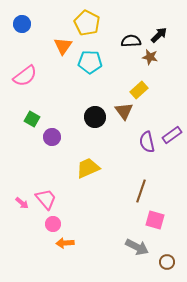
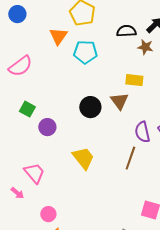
yellow rectangle: (139, 90) -> (134, 80), turned 48
yellow trapezoid: (88, 168) -> (83, 158), turned 75
brown line: (141, 191) -> (130, 158), moved
pink trapezoid: (46, 199) -> (34, 173), moved

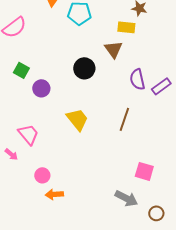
yellow rectangle: (134, 80) -> (126, 27), moved
brown triangle: (119, 101) -> (113, 49), moved
purple semicircle: (142, 132) -> (137, 79), moved

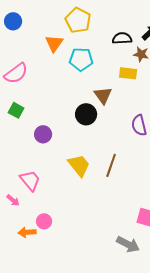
brown triangle: (113, 49) -> (103, 95), moved
green square: (21, 70) -> (16, 110), moved
brown line: (124, 119) -> (111, 165), moved
orange arrow: (54, 194) -> (27, 232), moved

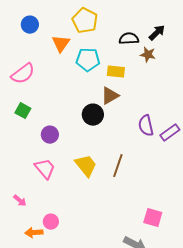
blue circle: (13, 21) -> (30, 25), moved
yellow rectangle: (128, 73) -> (116, 72), moved
brown triangle: (103, 95) -> (110, 96), turned 36
pink trapezoid: (30, 180) -> (45, 169), moved

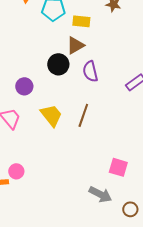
purple semicircle: (146, 126) -> (90, 71), moved
purple circle: (50, 135) -> (24, 86), moved

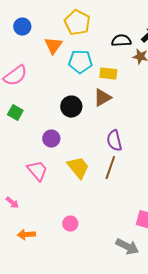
black circle: (58, 64) -> (71, 107), moved
purple semicircle: (90, 71) -> (114, 141), moved
pink circle: (16, 171) -> (70, 224), moved

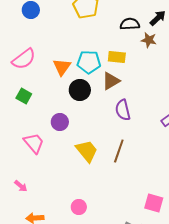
orange triangle: (53, 46) -> (62, 67), moved
cyan pentagon: (80, 62) -> (89, 62), moved
purple semicircle: (114, 141) -> (123, 110), moved
pink trapezoid: (37, 171) -> (34, 143), moved

